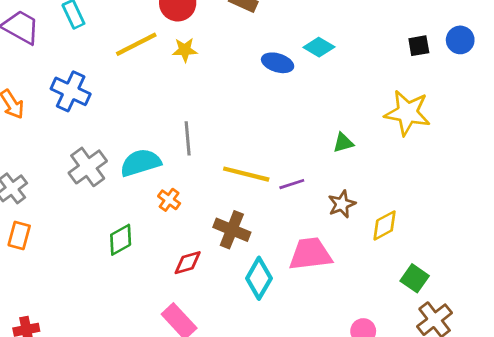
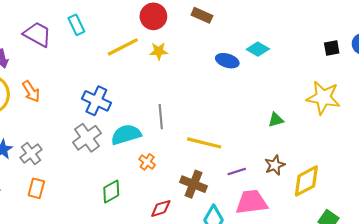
blue cross: (71, 91) -> (96, 101), moved
purple line: (292, 184) -> (237, 171), moved
yellow diamond: (385, 225) -> (306, 181), size x1.4

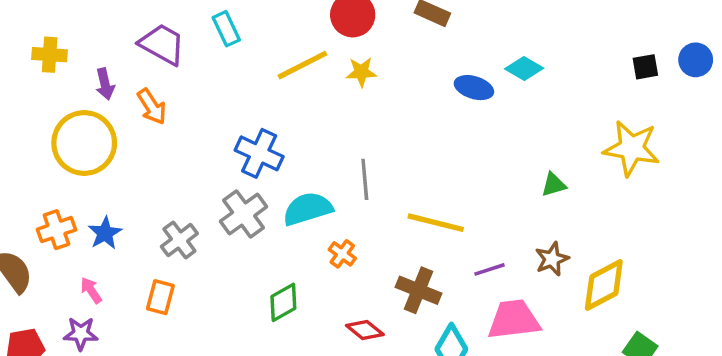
orange arrow: (31, 91) -> (152, 107), moved
gray cross: (31, 154) -> (179, 240), moved
red diamond: (161, 208) -> (365, 330), turned 55

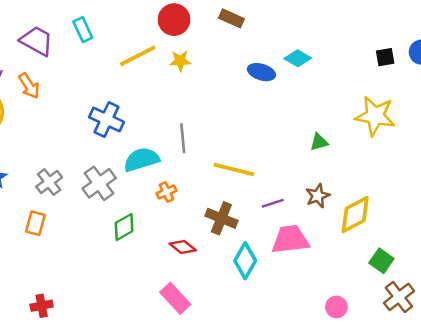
gray cross: (244, 214) -> (99, 183), moved
orange cross: (342, 254) -> (167, 192), turned 30

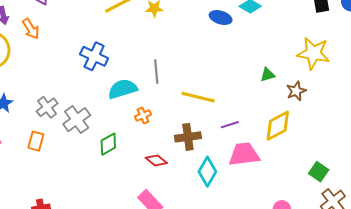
gray cross: (99, 183) -> (77, 120), moved
brown star: (318, 196) -> (296, 91), moved
yellow diamond: (355, 215) -> (278, 126), moved
brown cross: (221, 218) -> (188, 137), turned -30

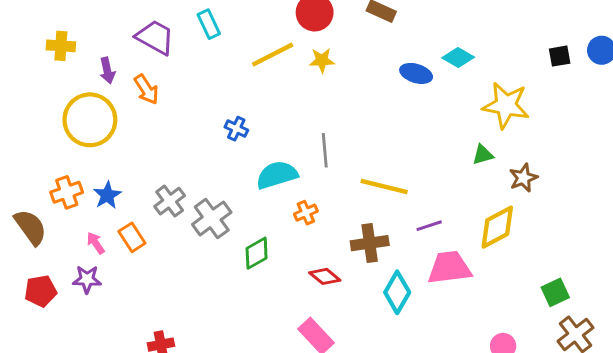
yellow star: (313, 53) -> (506, 105), moved
blue cross: (94, 56) -> (236, 129), size x0.6
orange rectangle: (36, 141) -> (132, 237), moved, turned -48
green square: (319, 172) -> (555, 292), turned 30

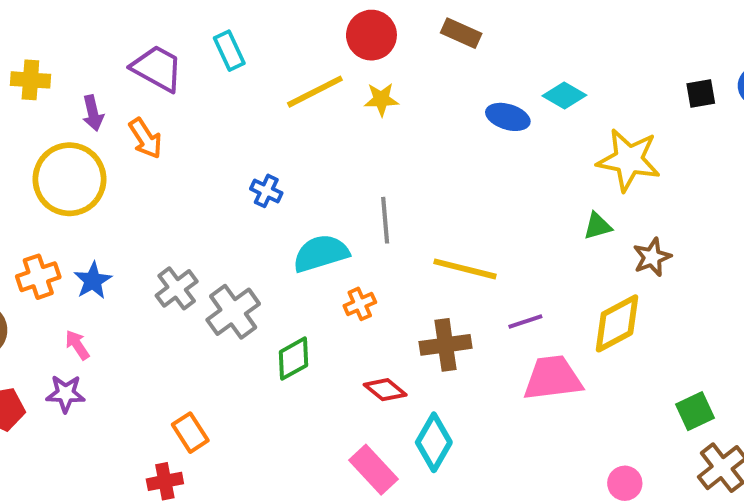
orange rectangle: (132, 237) -> (190, 433), moved
cyan diamond: (397, 292) -> (434, 442), moved

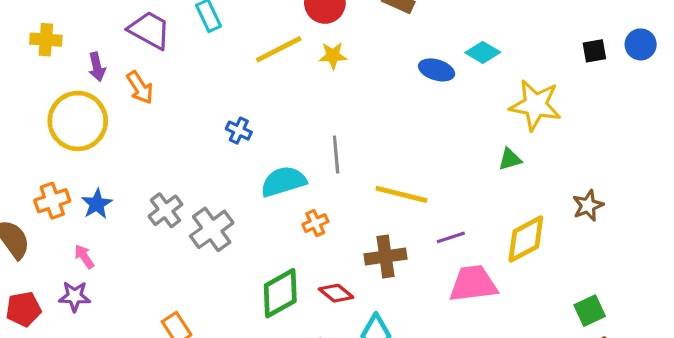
brown star: (652, 257) -> (588, 205), moved
green diamond: (294, 359) -> (280, 293), moved, size x1.4

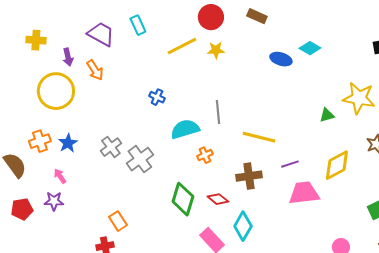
yellow star: (535, 105) -> (359, 98), moved
green diamond: (280, 293) -> (183, 199), turned -44

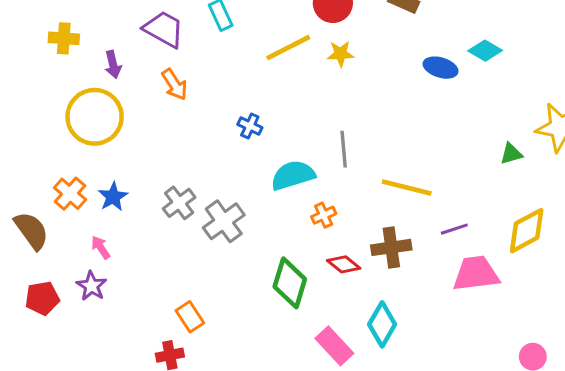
orange arrow: (95, 70) -> (174, 84), moved
orange cross: (40, 141) -> (70, 194), turned -30
red diamond: (218, 199) -> (344, 264), moved
purple star: (54, 201) -> (91, 286), turned 30

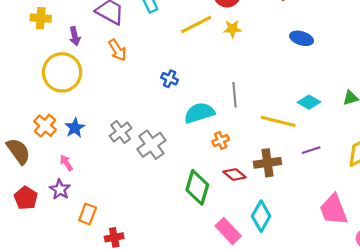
cyan diamond: (485, 51) -> (309, 102), moved
pink trapezoid: (476, 274) -> (333, 210), moved, turned -104
red pentagon: (42, 298) -> (26, 198), turned -30
orange rectangle: (190, 317) -> (88, 214), moved, turned 54

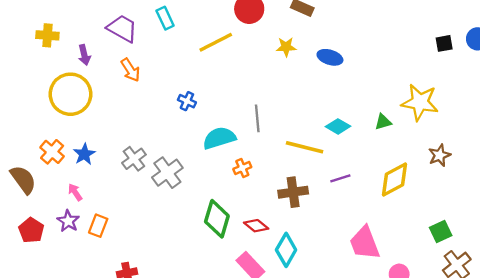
yellow star: (232, 29) -> (286, 47), moved
red diamond: (234, 175) -> (256, 226), moved
orange rectangle: (88, 214) -> (98, 226), moved

